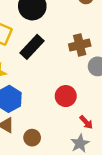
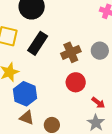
brown cross: (80, 45) -> (71, 52), moved

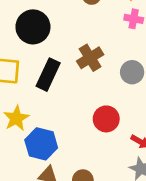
brown cross: (71, 52) -> (90, 58), moved

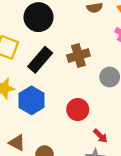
blue hexagon: (41, 144) -> (31, 100), moved

